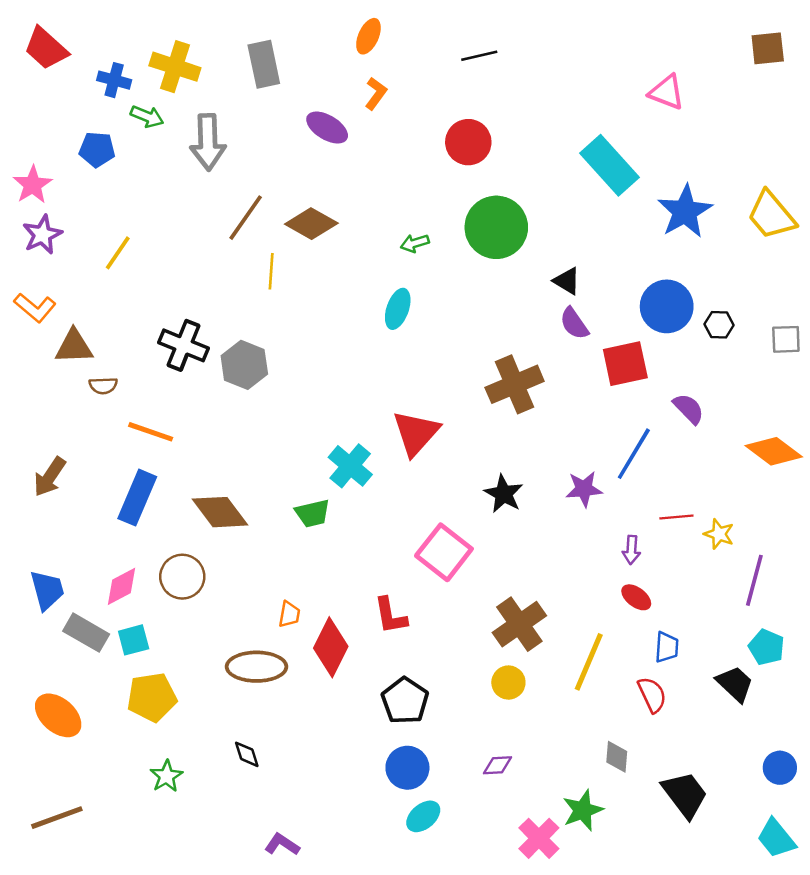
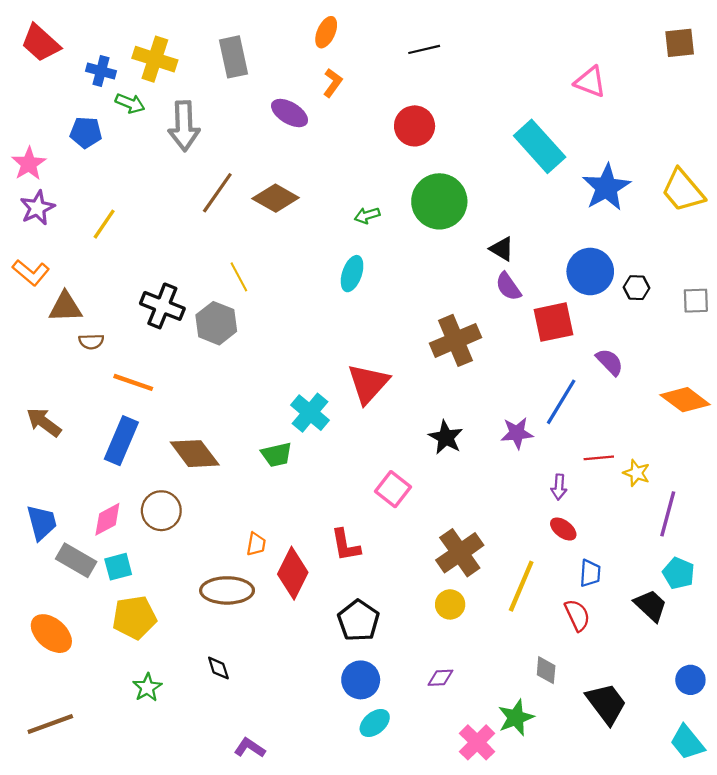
yellow line: (271, 271) -> (239, 277), moved, turned -32
brown arrow: (50, 477) -> (44, 422), turned 93
pink square: (444, 552) -> (393, 489), size x0.7

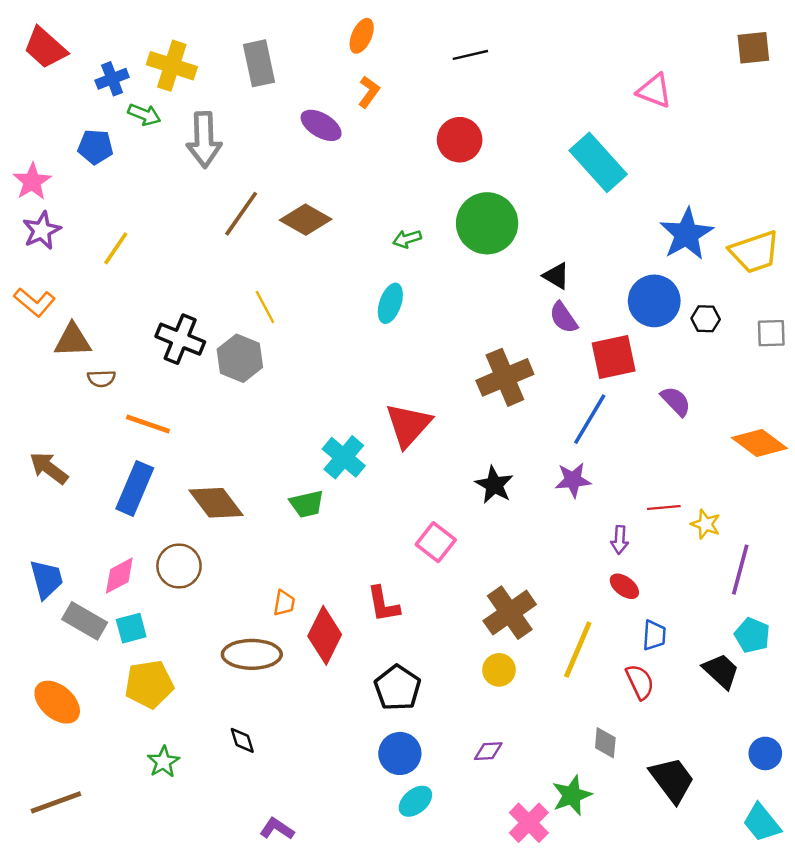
blue cross: (101, 71) -> (112, 79), turned -36
blue star: (606, 187) -> (686, 234), moved
yellow trapezoid: (683, 191) -> (755, 252), moved, turned -69
blue line: (561, 402) -> (590, 419), moved

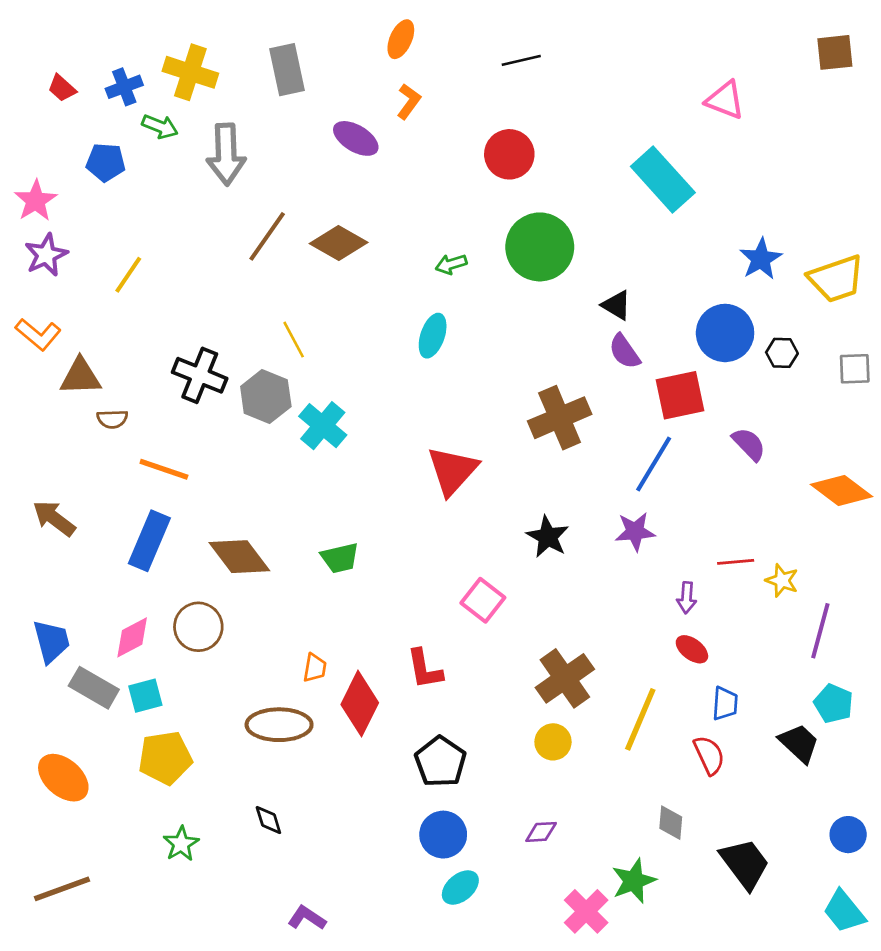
red trapezoid: (45, 48) -> (62, 88), moved, size x0.6
blue star: (686, 234) -> (761, 259), size x0.7
cyan cross: (344, 457) -> (323, 426), moved

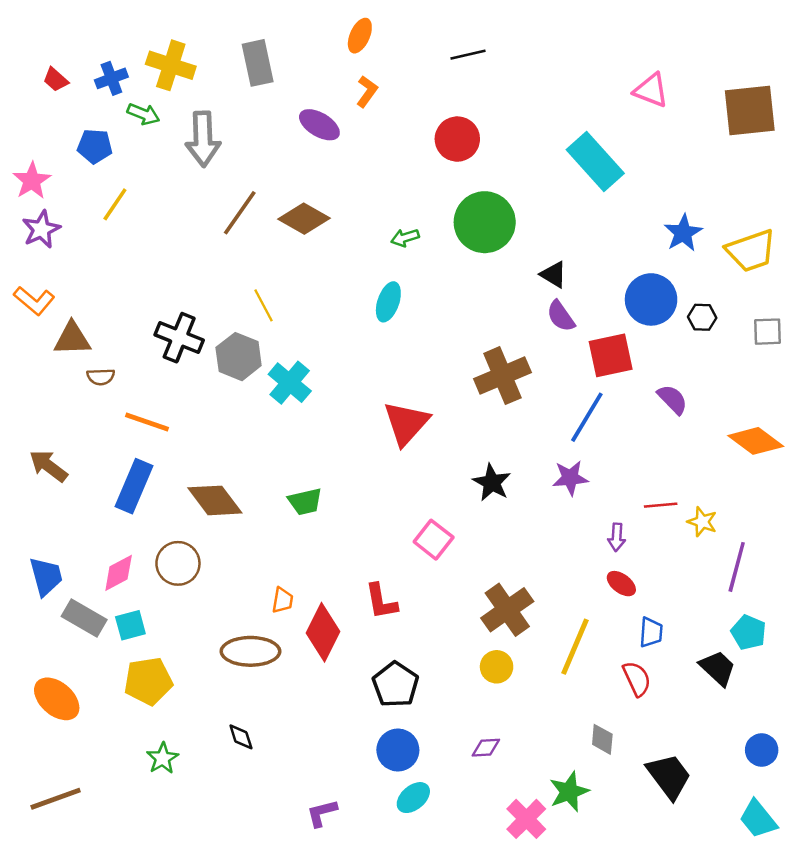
brown square: (835, 52) -> (750, 110), moved, size x1.6
yellow line: (128, 275) -> (115, 204), moved
purple L-shape: (307, 918) -> (322, 813), moved, turned -48

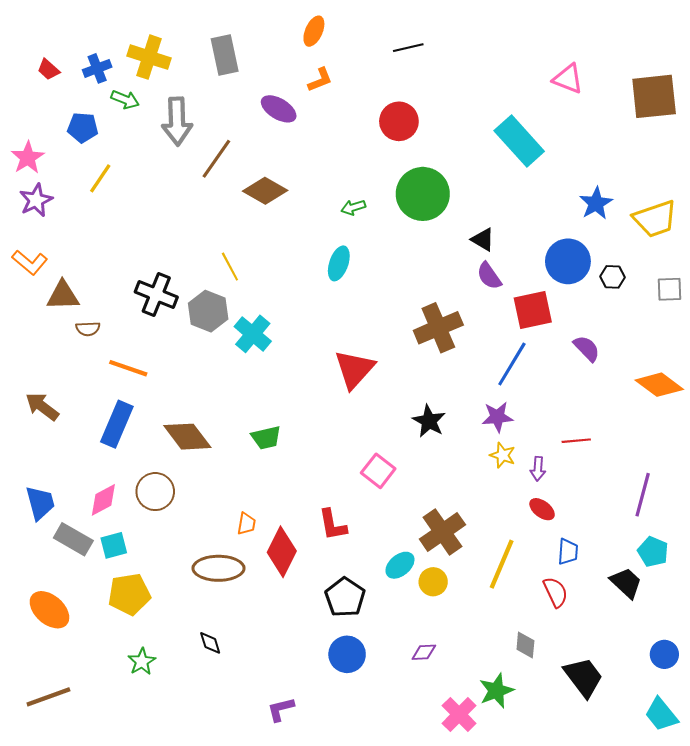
orange L-shape: (367, 91) -> (320, 80), turned 32
brown line: (240, 213) -> (216, 159), moved
yellow star: (702, 522) -> (503, 455), moved
cyan ellipse: (413, 798) -> (400, 565), moved

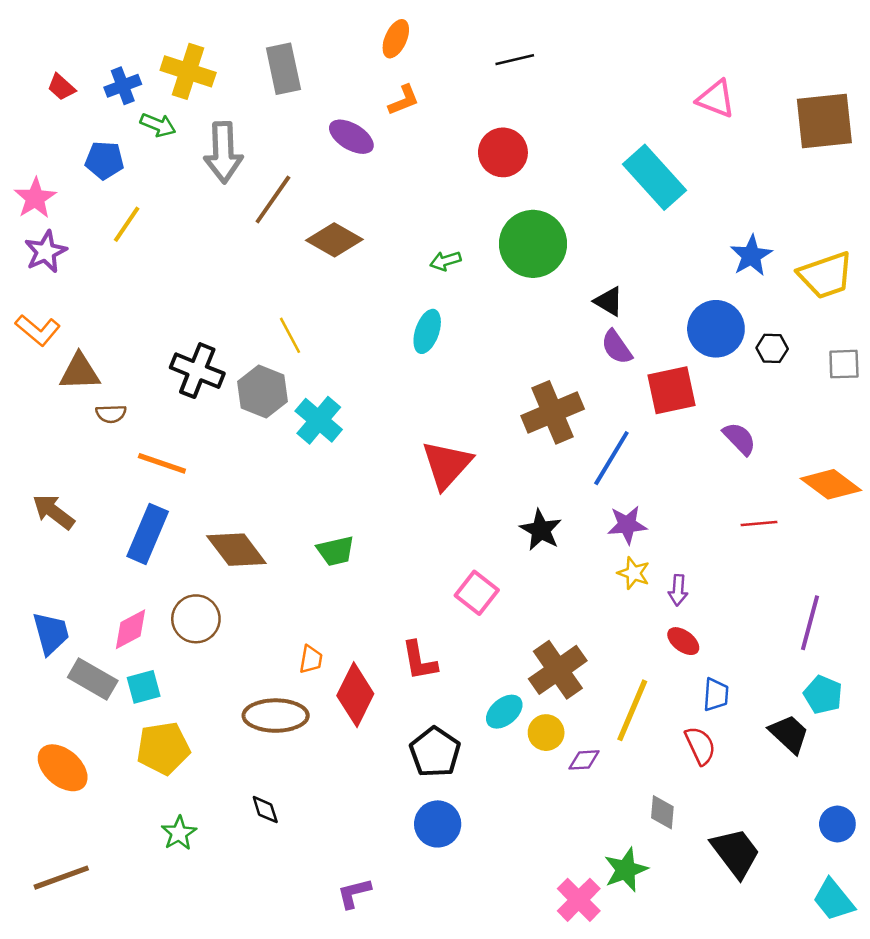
blue line: (512, 364) -> (611, 458), moved
red line: (576, 441) -> (759, 523), moved
purple diamond: (424, 652) -> (584, 760), moved

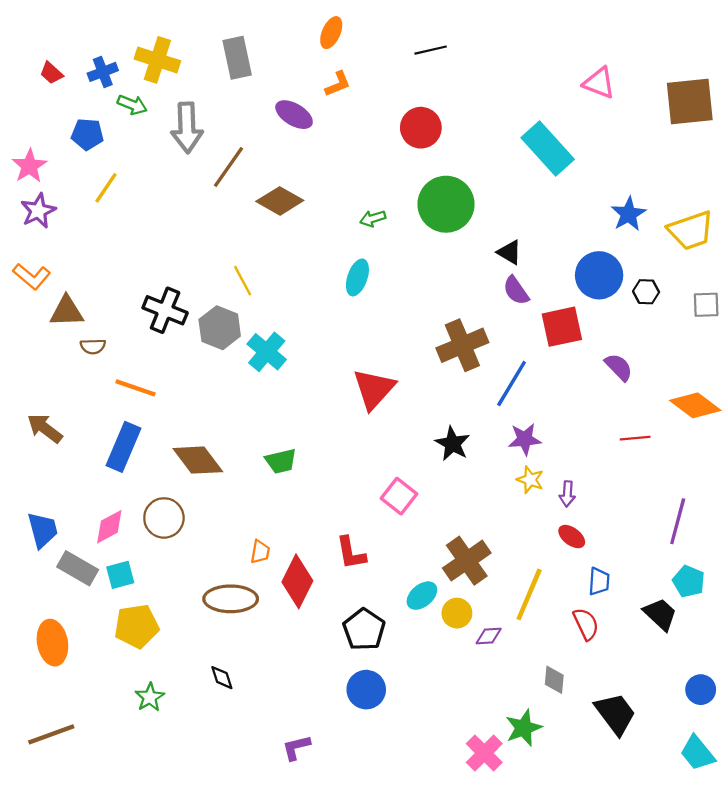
orange ellipse: (63, 768) -> (52, 643), turned 39

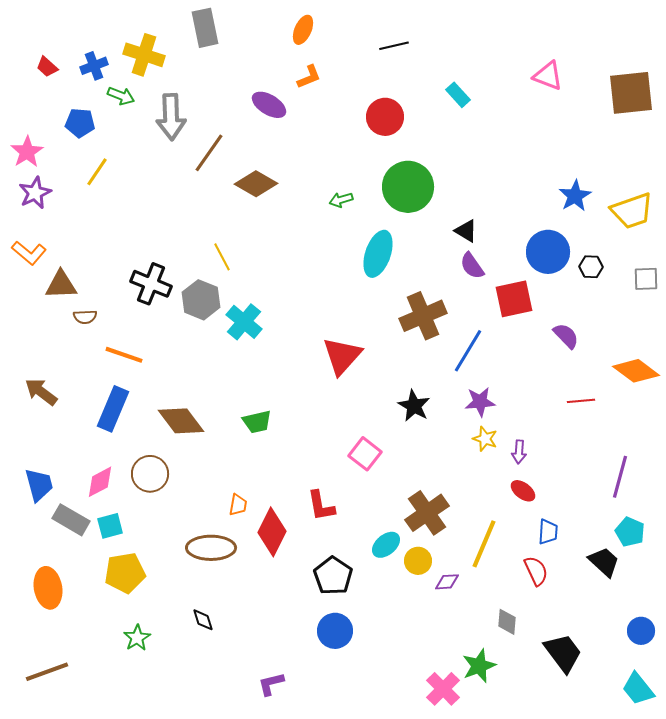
gray rectangle: (237, 58) -> (205, 28), moved
cyan rectangle: (548, 148) -> (458, 95), moved, size x0.5
cyan ellipse: (357, 277) -> (378, 254), moved, size x1.4

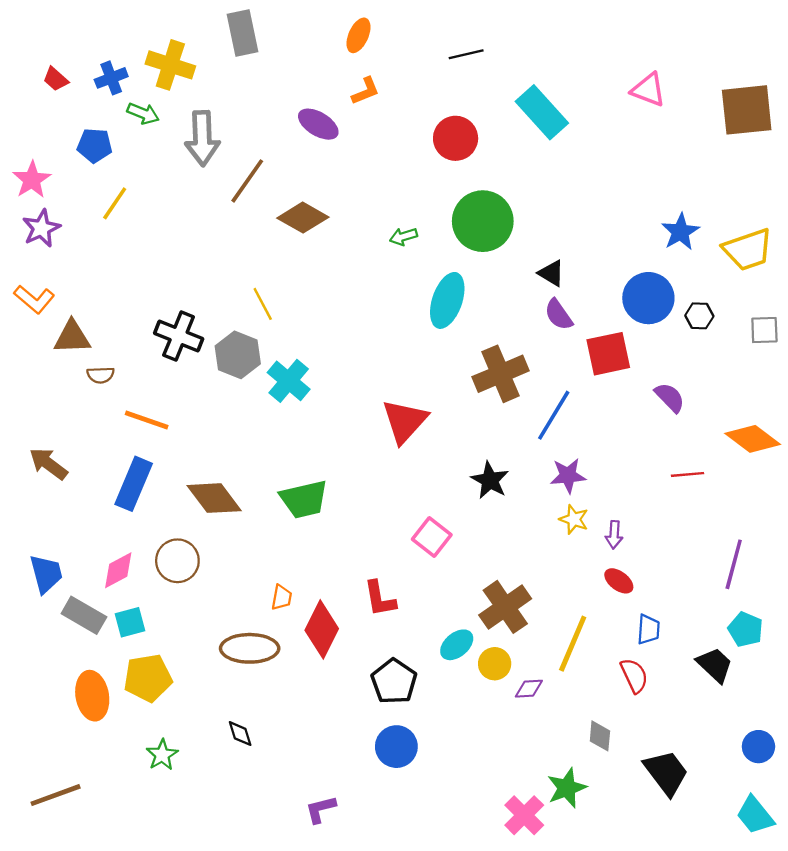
cyan rectangle: (458, 95) -> (542, 112), size x1.8
green trapezoid: (257, 422) -> (304, 499), size x1.4
orange ellipse: (48, 588) -> (92, 696), moved

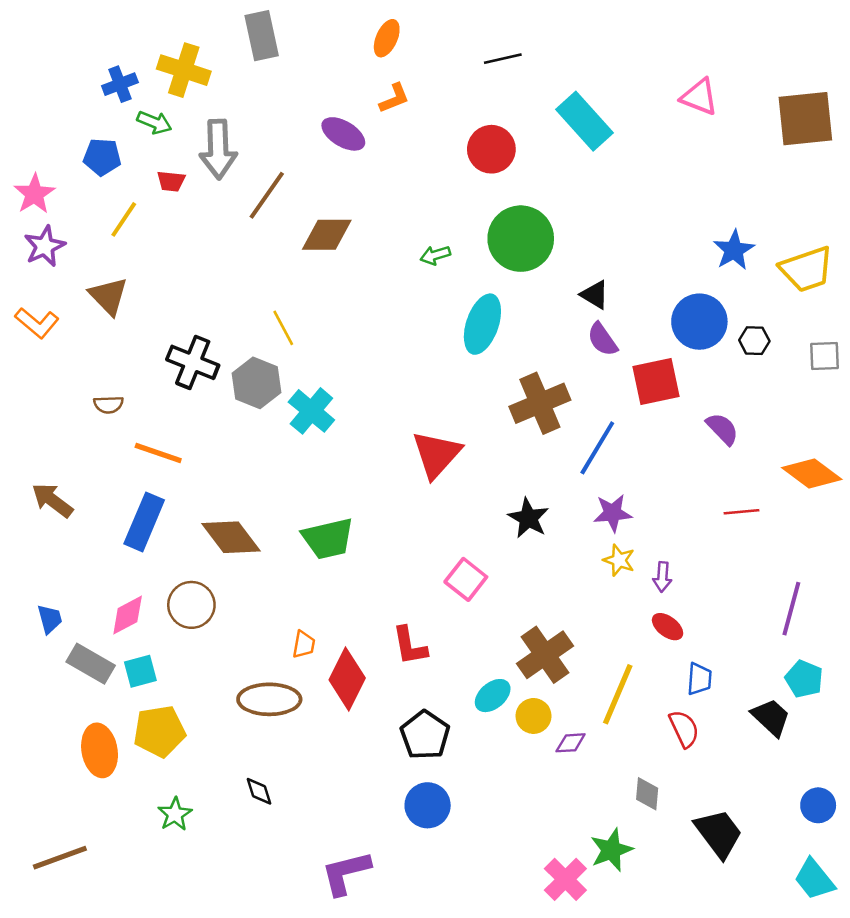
red trapezoid: (56, 79) -> (171, 181), moved, turned -36
brown diamond: (303, 218) -> (327, 235), turned -30
brown triangle: (72, 337) -> (108, 296), moved, turned 48
blue trapezoid: (46, 574) -> (50, 619), size x0.7
purple L-shape: (321, 809) -> (346, 873), size x1.5

